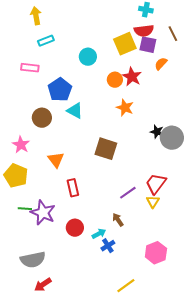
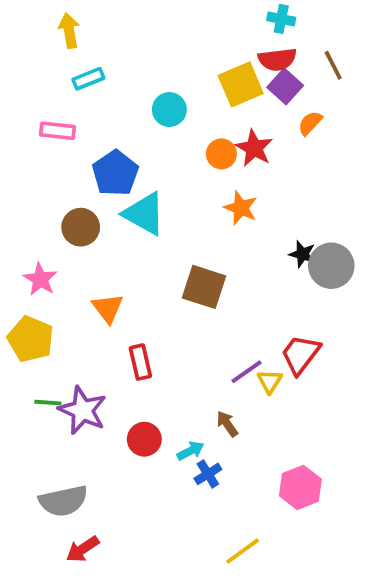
purple square: (148, 45) -> (285, 86), turned 30
cyan triangle: (75, 111) -> (144, 214), size x1.4
yellow triangle: (153, 202) -> (270, 381), moved

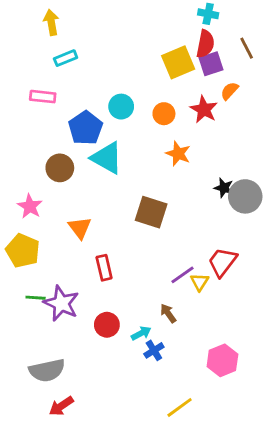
red semicircle: (277, 59) -> (205, 44), turned -72
purple square: (285, 86) -> (211, 64), turned 30
cyan circle: (169, 110) -> (121, 107), moved
red star: (254, 148) -> (204, 109), moved

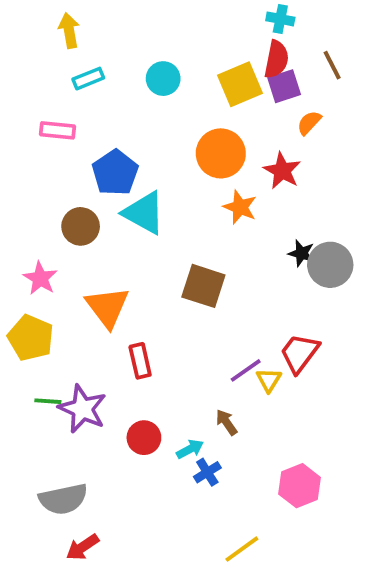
cyan circle: (121, 107) -> (163, 79), moved
red star: (204, 109) -> (282, 171), moved
orange circle: (164, 114) -> (221, 153), size x1.6
orange triangle: (80, 228) -> (107, 307), size x1.4

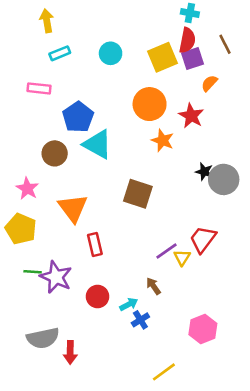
red arrow: (82, 547) -> (70, 352), moved, turned -55

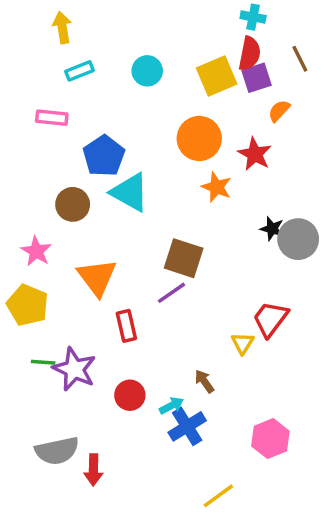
purple line: (166, 251) -> (171, 293), moved
blue cross: (140, 320) -> (187, 426), size x1.5

